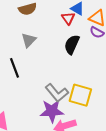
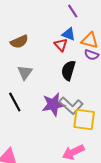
gray L-shape: (57, 93) -> (71, 106), moved
purple star: (52, 111) -> (53, 104), moved

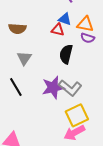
brown semicircle: (19, 42) -> (17, 29), turned 30
red triangle: (61, 45) -> (58, 30), turned -32
yellow square: (84, 119) -> (77, 115), moved, turned -30

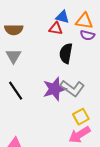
gray triangle: (24, 58) -> (14, 56), moved
yellow square: (77, 115) -> (81, 117), size x0.7

